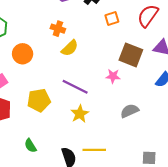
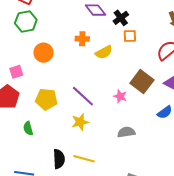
orange square: (112, 18) -> (130, 36), moved
orange cross: (58, 29) -> (82, 39), turned -32
yellow semicircle: (70, 48) -> (104, 52), moved
green semicircle: (30, 146) -> (28, 128), moved

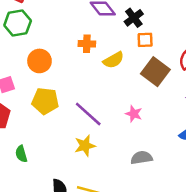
brown square: (142, 82) -> (155, 72), moved
yellow pentagon: (46, 99) -> (45, 101), moved

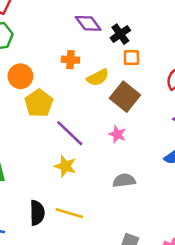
brown square: (155, 72) -> (125, 97), moved
yellow pentagon: (45, 101) -> (39, 103), moved, turned 30
yellow star: (85, 146) -> (65, 166), turned 30

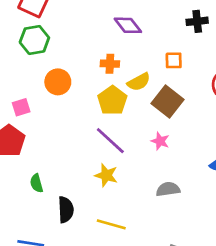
black cross: (120, 34) -> (197, 21), moved, turned 30
yellow pentagon: (39, 103) -> (112, 100), moved
black semicircle: (37, 213) -> (66, 210), moved

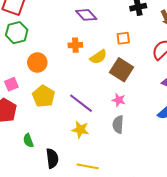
yellow pentagon: (112, 100) -> (44, 96), moved
gray semicircle: (168, 189) -> (118, 124), moved, turned -72

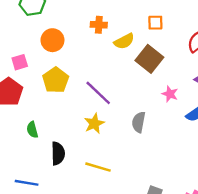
pink star: (119, 100) -> (170, 94), moved
yellow star: (80, 130) -> (94, 123), turned 30

